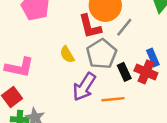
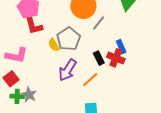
red L-shape: (90, 27) -> (34, 25), moved
gray pentagon: (102, 54) -> (69, 39), moved
orange line: (113, 99) -> (90, 80), turned -36

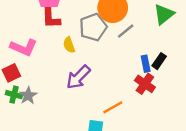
gray pentagon: (69, 39) -> (93, 27), moved
black rectangle: (99, 58) -> (159, 61), moved, turned 48
red cross: (116, 58) -> (145, 84), moved
orange line: (90, 80) -> (113, 107), moved

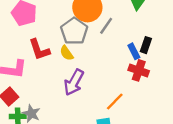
red L-shape: (51, 17) -> (39, 50), moved
yellow semicircle: (69, 45) -> (67, 53), moved

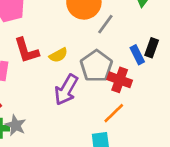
gray pentagon: (74, 31) -> (96, 66), moved
yellow semicircle: (67, 53) -> (58, 55), turned -84
red cross: (139, 70) -> (120, 80), moved

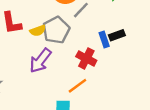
black rectangle: (152, 48) -> (117, 35), turned 42
gray pentagon: (96, 66) -> (56, 30), moved

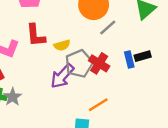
gray pentagon: (56, 30) -> (79, 64), moved
red cross: (86, 58) -> (99, 63), moved

